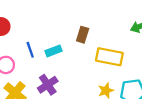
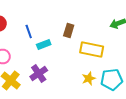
blue line: (30, 50) -> (29, 32), moved

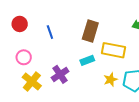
brown rectangle: (69, 30) -> (90, 31), size x1.5
cyan rectangle: (44, 44) -> (87, 60), moved

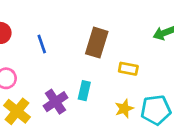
yellow rectangle: (114, 50) -> (128, 69), size x0.6
cyan rectangle: (87, 60) -> (84, 91), moved, turned -56

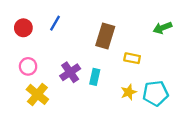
blue line: (42, 44) -> (55, 23), moved, turned 49
purple cross: (55, 102) -> (70, 72), moved

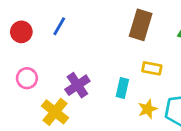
brown rectangle: (105, 36) -> (141, 25), moved
cyan rectangle: (95, 77) -> (122, 88), moved
yellow cross: (37, 94) -> (55, 112), moved

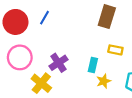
red circle: (21, 32) -> (15, 22), size x1.5
pink circle: (27, 78) -> (20, 57), size x1.5
yellow star: (148, 109) -> (104, 81), moved

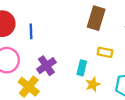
blue line: (44, 18) -> (31, 31), moved, turned -32

